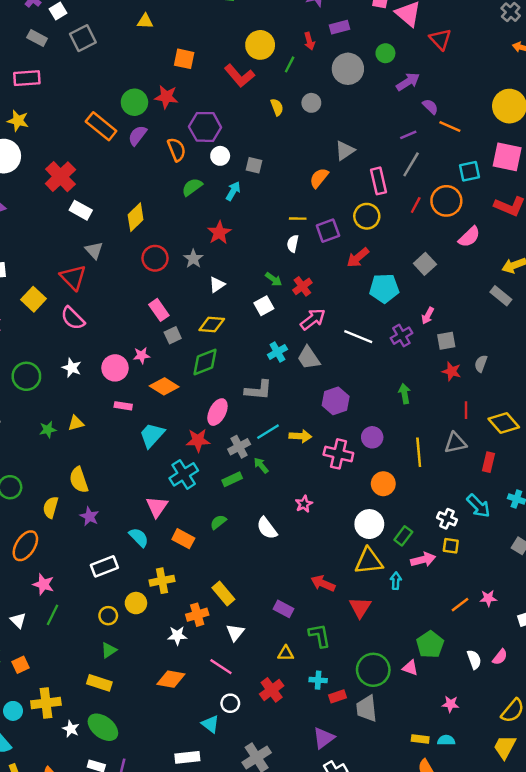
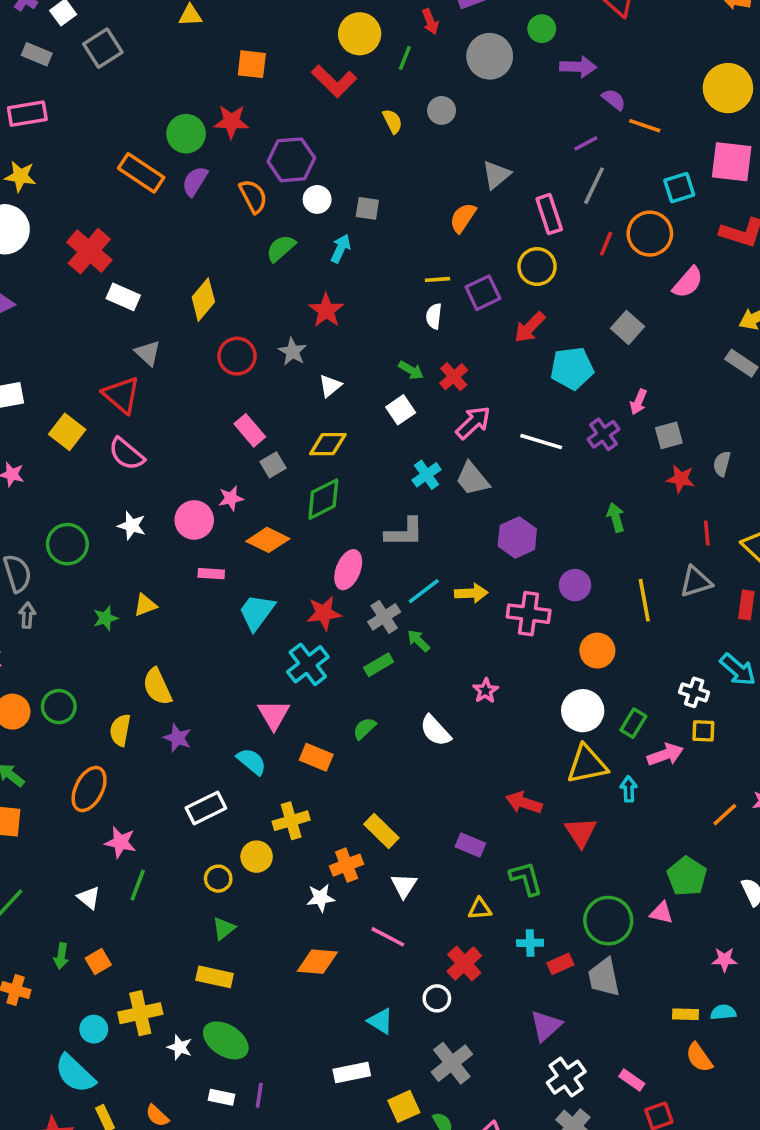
purple arrow: (408, 82) -> (578, 67), turned 40
white circle: (230, 703) -> (437, 998), moved

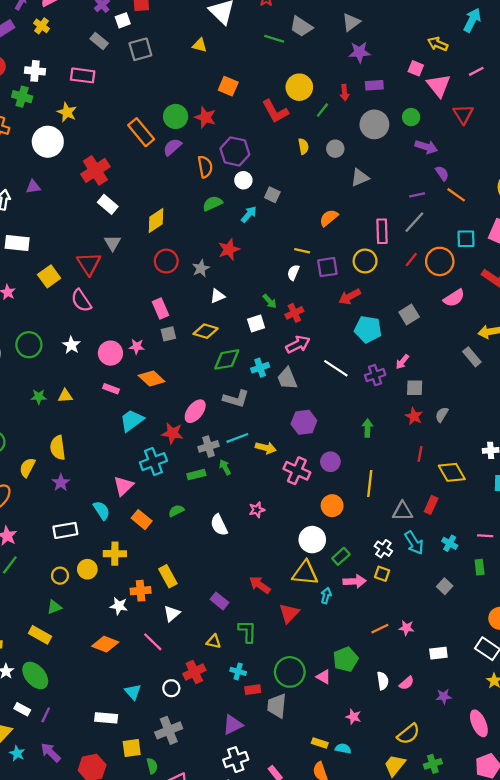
gray triangle: (496, 175) -> (360, 177), moved
green diamond: (323, 499) -> (227, 359), moved
gray triangle: (696, 582) -> (403, 511), moved

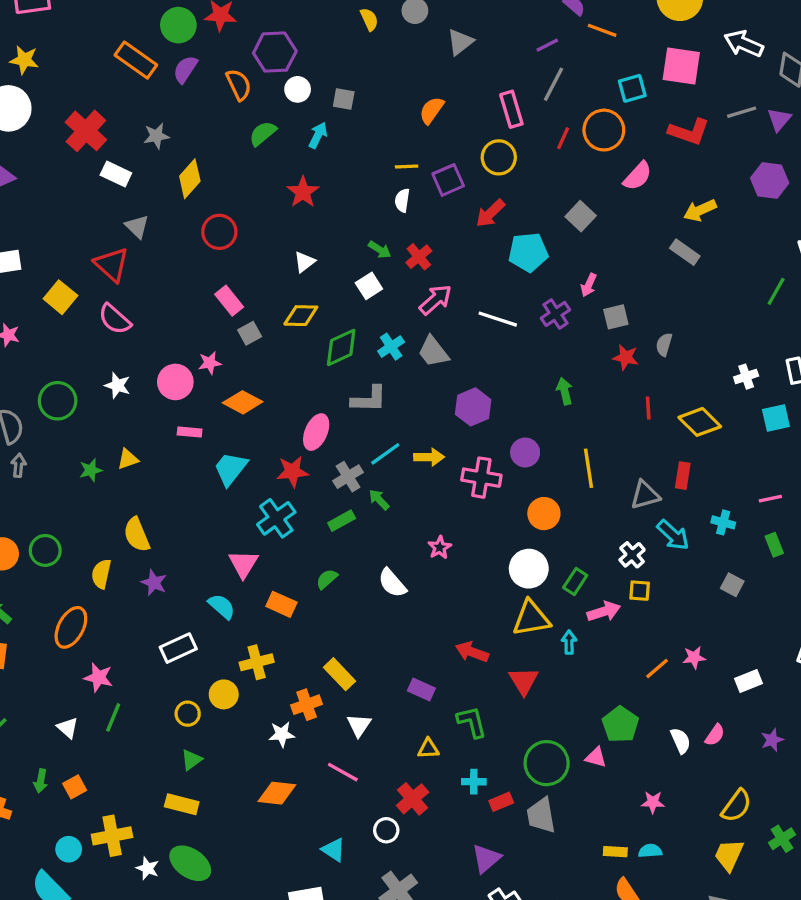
gray star: (201, 268) -> (156, 136), moved, turned 30
white cross: (383, 549) -> (632, 555), turned 30

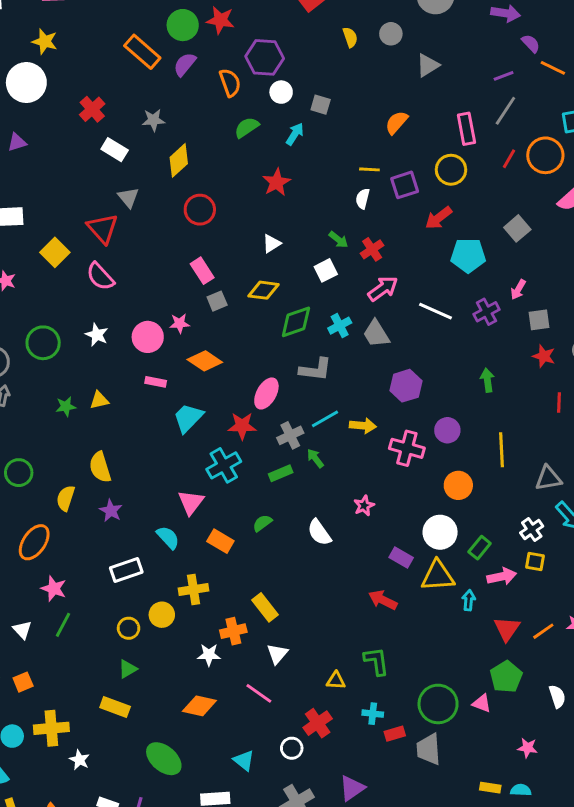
red cross: (86, 131) -> (92, 109), size x0.7
red triangle: (524, 681) -> (507, 629), moved
purple rectangle: (421, 690) -> (401, 557), moved
purple triangle: (486, 858) -> (352, 788), moved
green ellipse: (190, 863) -> (164, 759), moved

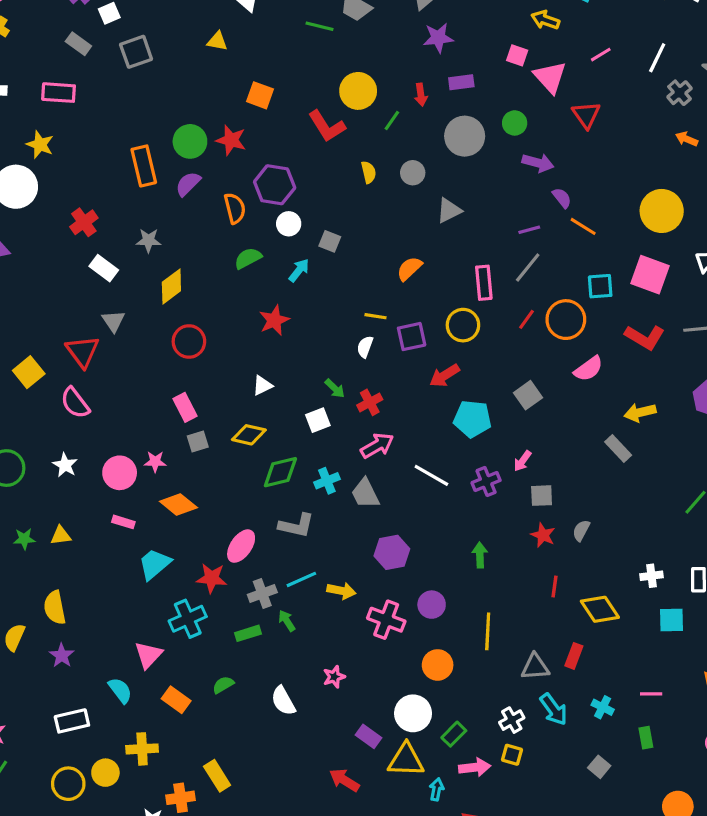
orange rectangle: (142, 52) -> (144, 166), turned 30
yellow circle: (129, 628) -> (68, 784), size x1.4

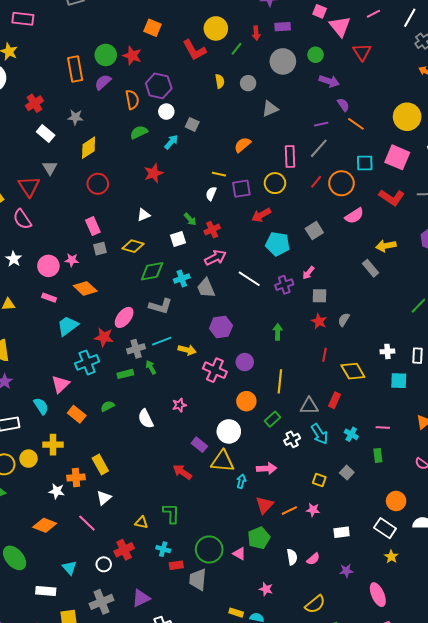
green rectangle: (454, 734) -> (272, 419), moved
yellow square: (512, 755) -> (319, 480), moved

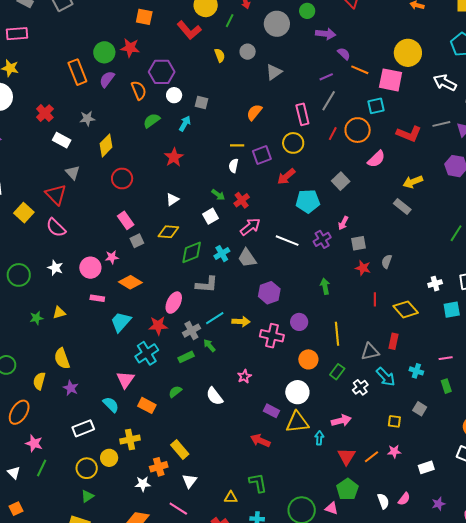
pink square: (397, 157) -> (391, 80), moved

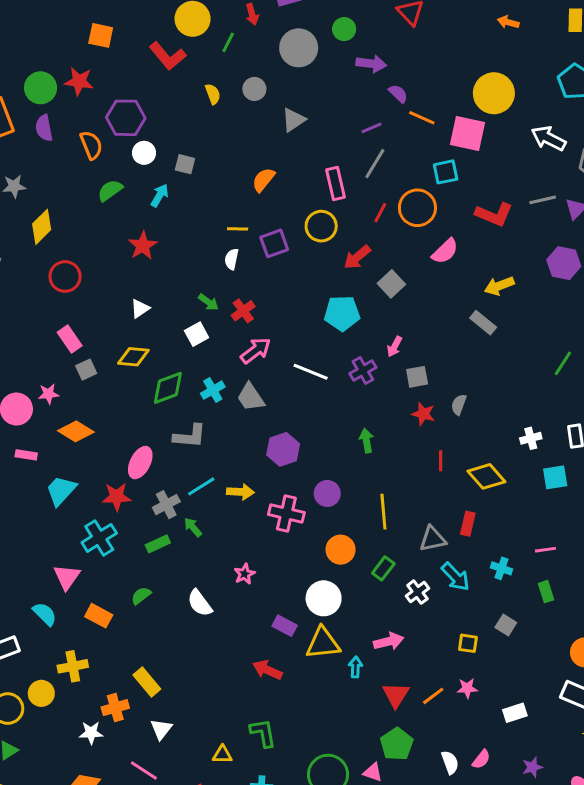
purple semicircle: (107, 79) -> (44, 128), turned -48
red arrow: (286, 176) -> (357, 257), moved

